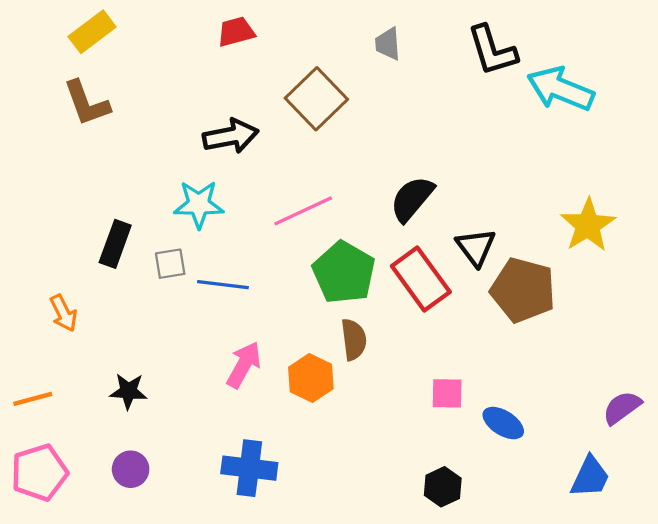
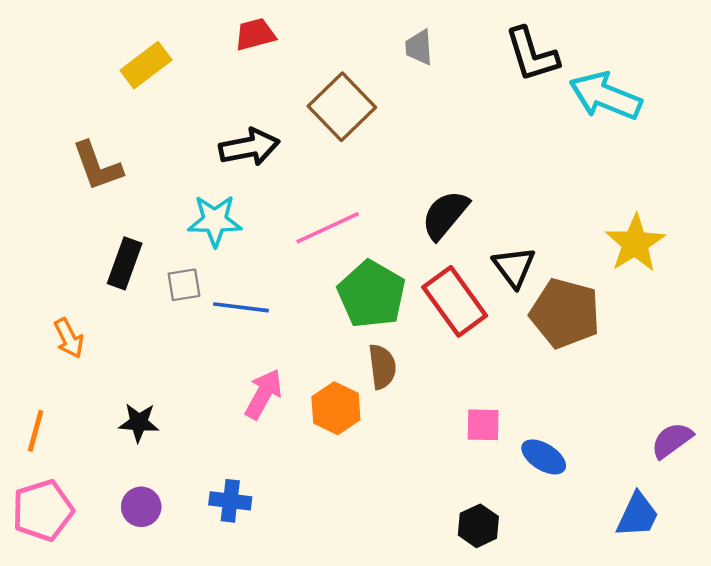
yellow rectangle: (92, 32) -> (146, 65), moved
brown L-shape: (87, 103) -> (97, 166), moved
orange line: (33, 399) -> (36, 431), turned -60
blue cross: (249, 468) -> (230, 501), moved, size x0.7

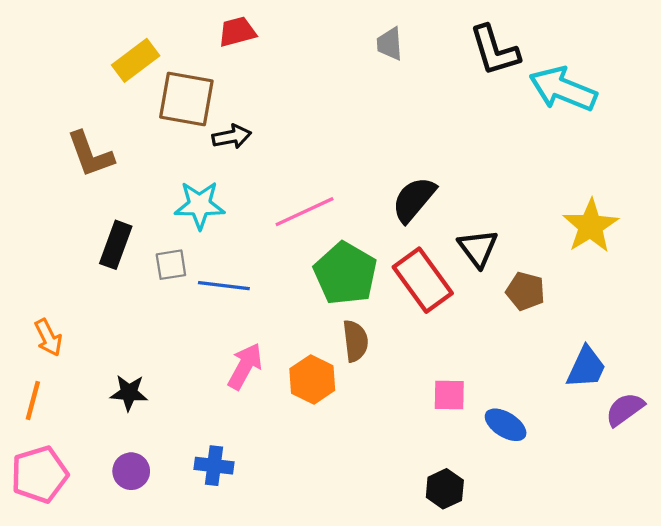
brown square: (342, 107) -> (186, 99), moved, turned -36
black arrow: (249, 147) -> (232, 137), size x0.7
brown pentagon: (565, 313) -> (525, 291), size x0.6
orange arrow: (69, 338) -> (48, 338), moved
blue trapezoid: (637, 515) -> (586, 367), moved

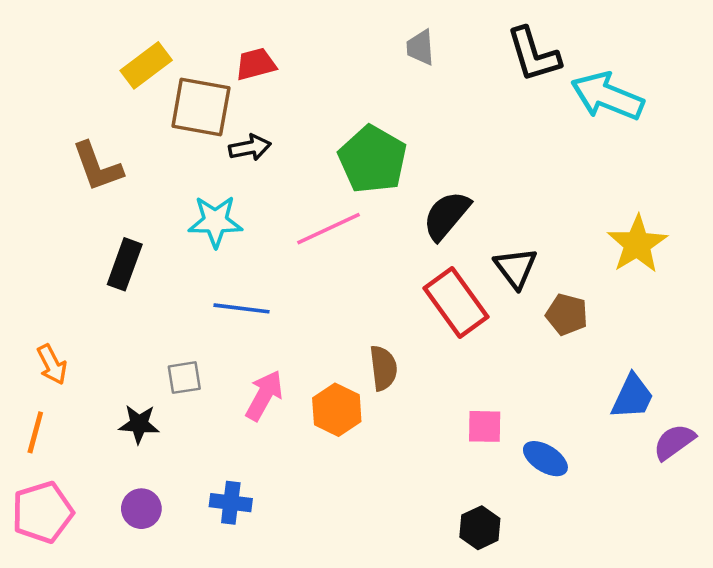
red trapezoid: (237, 32) -> (256, 64), moved
gray square: (171, 265) -> (184, 378), moved
green pentagon: (345, 273) -> (373, 159), moved

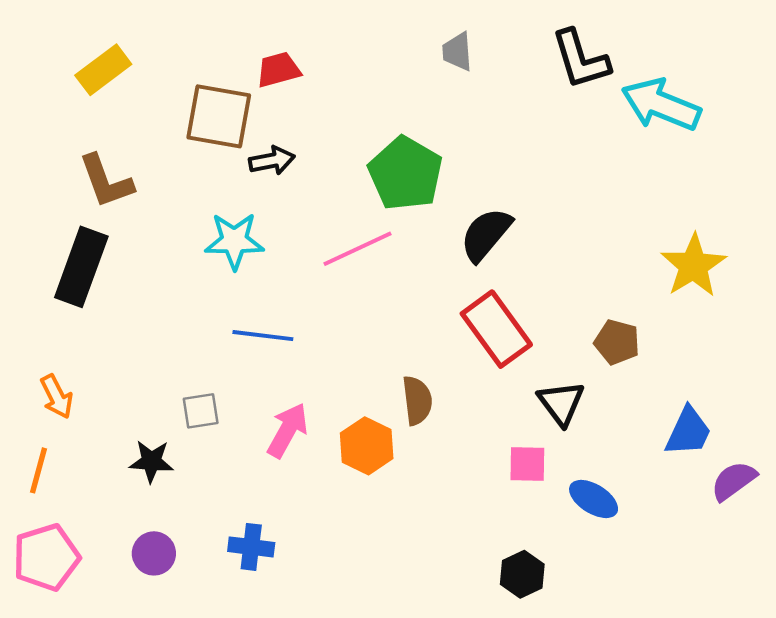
yellow rectangle: (146, 65) -> (103, 70), moved
black rectangle: (125, 264) -> (81, 267), moved, size x1.4
black triangle: (516, 268) -> (561, 403), moved

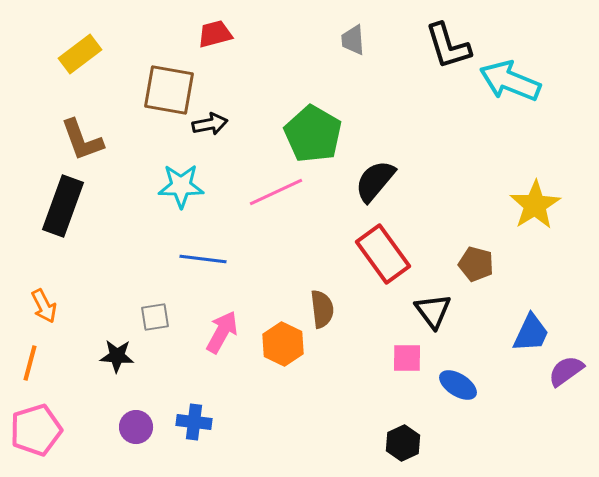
red trapezoid: (278, 70) -> (215, 34), moved
purple circle: (154, 553) -> (136, 427), moved

